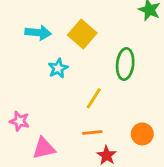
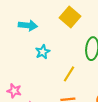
yellow square: (82, 34) -> (70, 17), moved

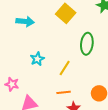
cyan star: (43, 52) -> (37, 59), moved

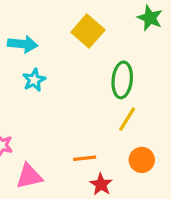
cyan star: (37, 59) -> (34, 80), moved
yellow line: (65, 68) -> (127, 119), moved

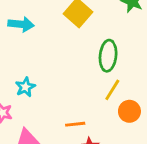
cyan star: (34, 80) -> (25, 87), moved
orange circle: (142, 160) -> (129, 111), moved

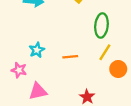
orange line: (75, 124) -> (70, 57), moved

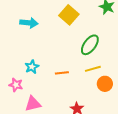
green ellipse: (101, 25) -> (90, 45), turned 30
yellow line: (105, 52) -> (93, 69), turned 42

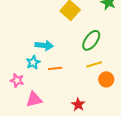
cyan arrow: (29, 23) -> (44, 45), moved
orange line: (62, 73) -> (55, 68), moved

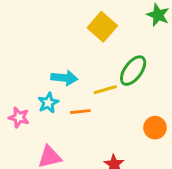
yellow line: (94, 64) -> (105, 90), moved
pink star: (17, 80) -> (19, 117), moved

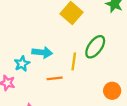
yellow line: (105, 90) -> (74, 61), turned -66
cyan star: (48, 103) -> (22, 64), moved

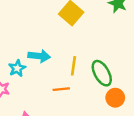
green ellipse: (95, 47) -> (102, 73), moved, turned -65
orange line: (55, 78) -> (61, 89), moved

